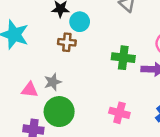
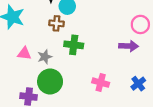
green cross: (123, 58) -> (74, 45), moved
pink triangle: (30, 90) -> (24, 54), moved

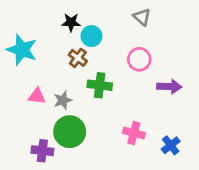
brown cross: (56, 23) -> (78, 58), turned 32
pink circle: (140, 24) -> (139, 59), moved
blue cross: (138, 84) -> (171, 145), moved

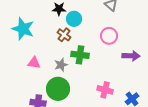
gray star: (63, 100) -> (61, 65), moved

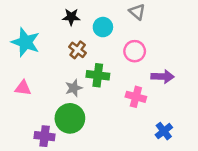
cyan circle: (74, 19) -> (103, 27), moved
pink triangle: (34, 63) -> (23, 88), moved
pink cross: (105, 90) -> (136, 97), moved

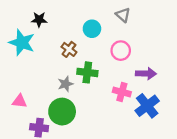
black star: (71, 17) -> (39, 20), moved
pink triangle: (23, 88) -> (20, 101), moved
blue cross: (164, 131) -> (147, 106), moved, size x1.5

